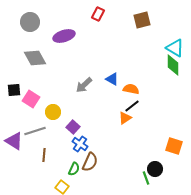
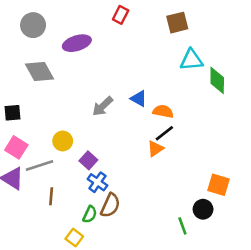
cyan triangle: (175, 48) -> (191, 60), moved, turned -36
pink square: (31, 99) -> (16, 147), moved
black circle: (155, 169) -> (203, 209), moved

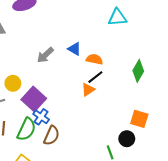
green diamond: (217, 80) -> (138, 71), moved, turned 30
purple square: (88, 160) -> (34, 99), size x1.6
green semicircle: (90, 214) -> (26, 129), moved, size x1.6

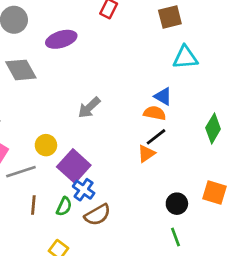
blue triangle: (75, 49) -> (163, 96), moved
green semicircle: (26, 129) -> (64, 206), size x0.6
brown semicircle: (52, 136) -> (98, 215), turned 36
black circle: (127, 139) -> (177, 204), moved

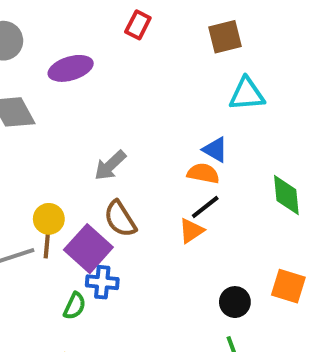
green diamond: (213, 128) -> (286, 195), turned -36
blue cross: (84, 190) -> (102, 282), turned -30
brown line: (33, 205) -> (47, 245), moved
brown semicircle: (98, 215) -> (120, 219), moved, turned 88

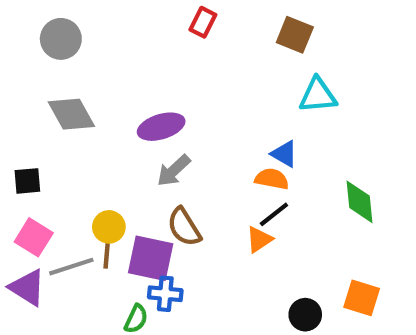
brown square: (225, 37) -> (295, 35), turned 36
purple ellipse: (71, 68) -> (161, 127), moved
purple square: (88, 249) -> (151, 258), turned -30

